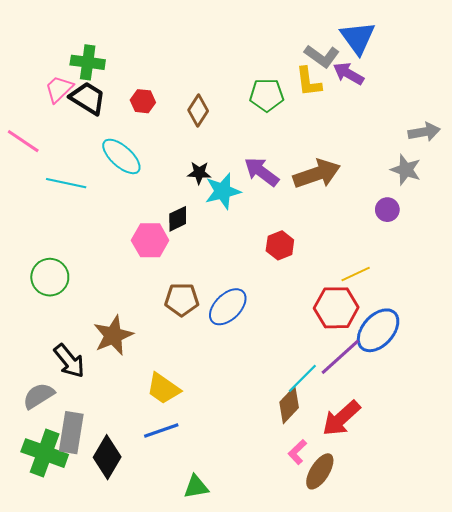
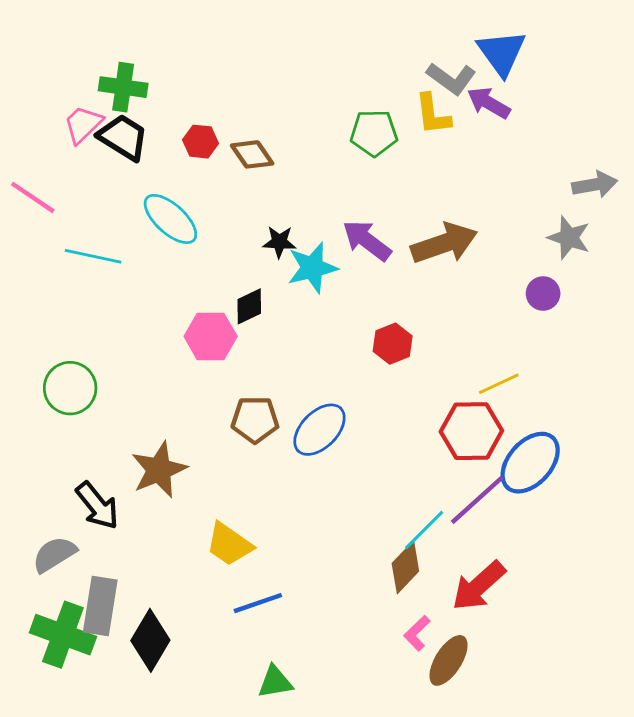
brown diamond: (198, 110) -> (252, 154), moved, turned -68
blue line: (161, 431) -> (258, 603), moved

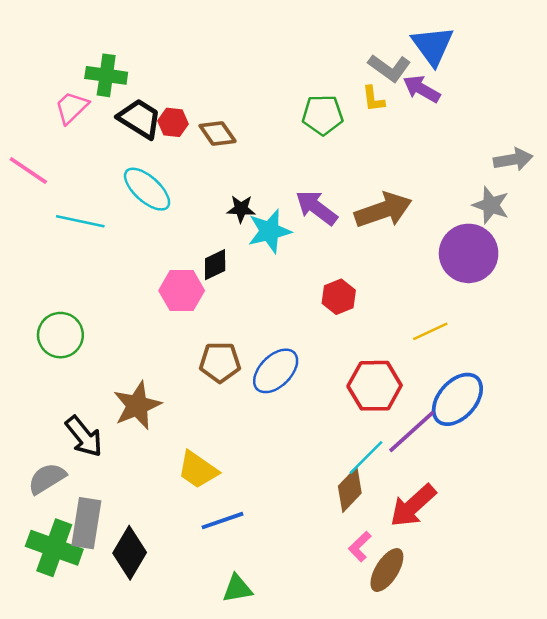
yellow L-shape: (433, 114) -> (373, 99), size x0.7
black trapezoid: (123, 137) -> (140, 119), moved
purple circle: (543, 293) -> (469, 253), size x2.0
red hexagon: (471, 431) -> (375, 386), moved

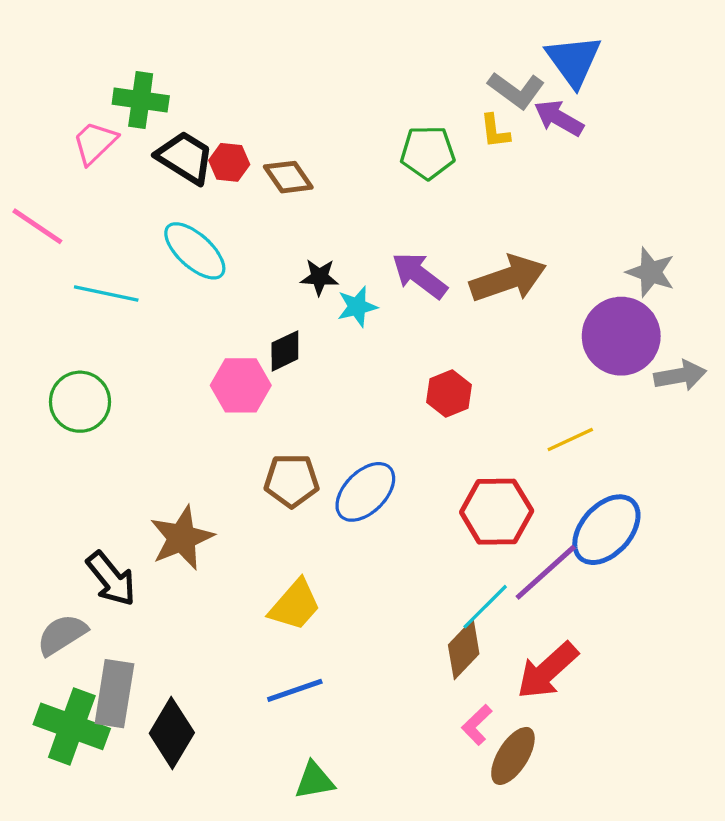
gray arrow: (513, 159) -> (680, 375), moved
cyan star: (269, 231) -> (357, 307), size x0.7
green circle: (60, 335) -> (80, 402), moved
yellow trapezoid: (198, 470) -> (295, 605), moved, turned -84

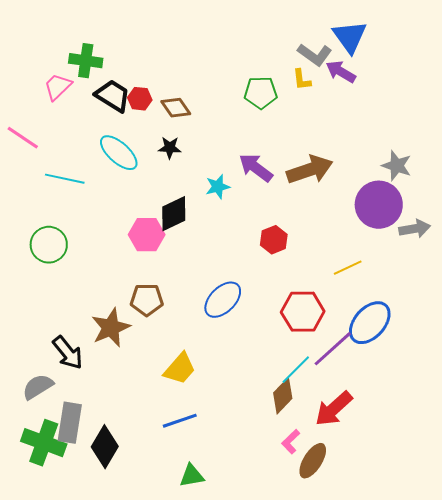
black star: (319, 277) -> (170, 148), moved
black diamond: (285, 351) -> (174, 214), size x1.4
brown pentagon: (292, 480) -> (147, 300), moved

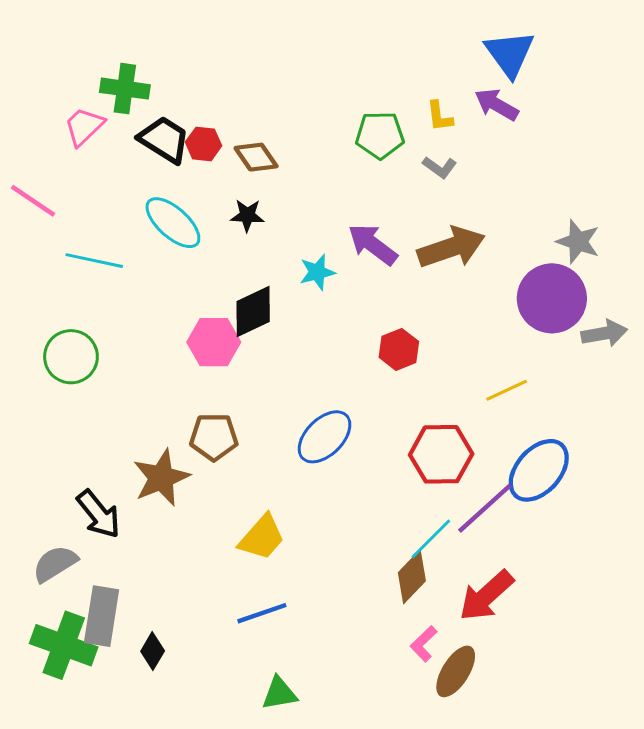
gray L-shape: (315, 55) -> (440, 167), moved, size x0.7
black diamond: (105, 447) -> (153, 651), size x0.6

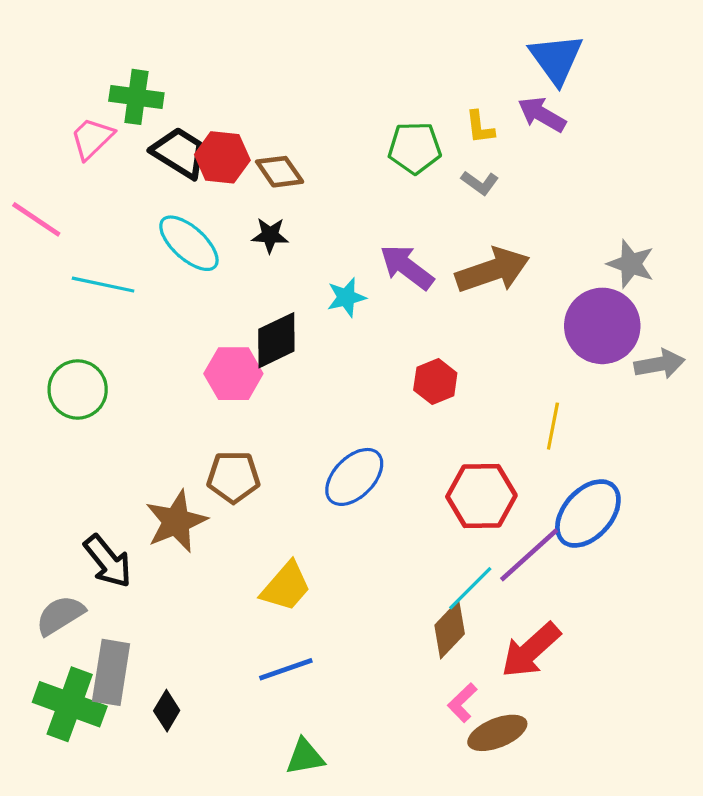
red hexagon: (204, 144) -> (222, 157), size x1.4
yellow line: (507, 390) -> (553, 426), turned -54
brown ellipse: (456, 671) -> (497, 733), turned 36

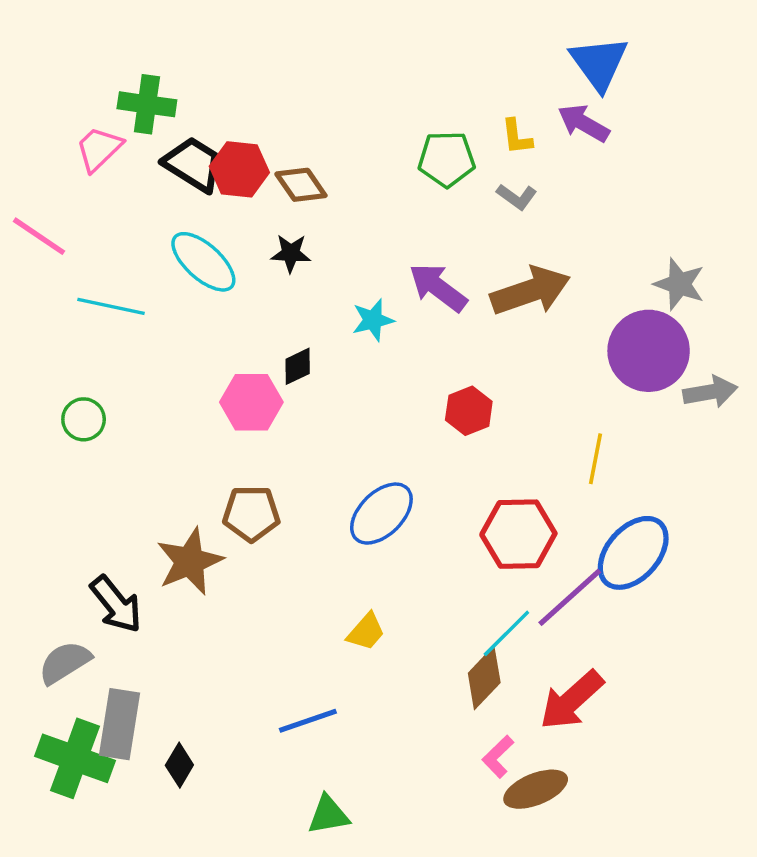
black diamond: (276, 340) -> (298, 366), size x0.6
green circle: (78, 389) -> (84, 419), size x0.7
yellow trapezoid: (286, 587) -> (366, 632), moved, size x0.7

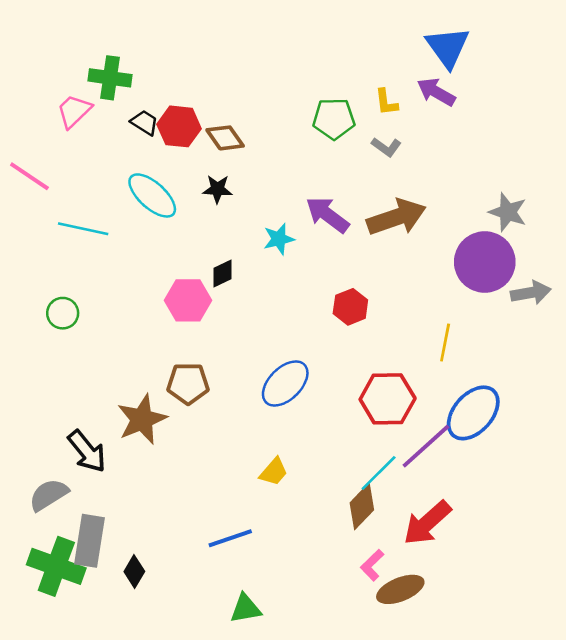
black trapezoid: (193, 164) -> (145, 123), size x0.6

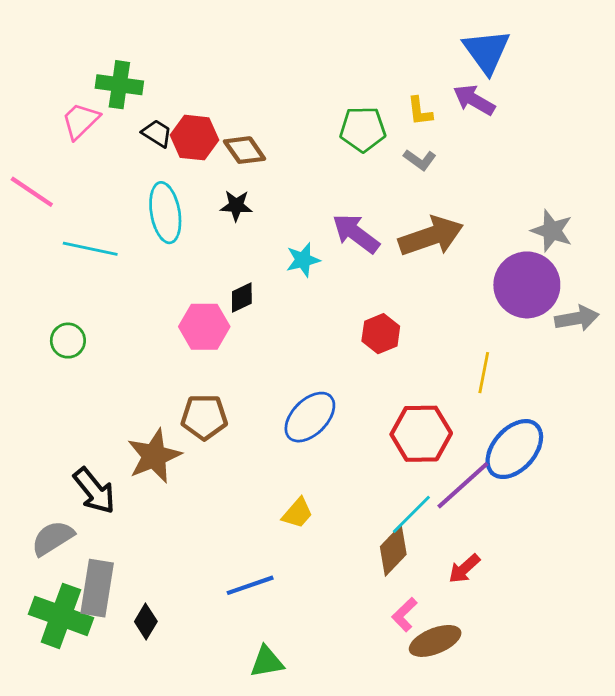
cyan ellipse: (152, 195) -> (165, 213), turned 38
red arrow: (427, 523) -> (464, 569), size x0.6

